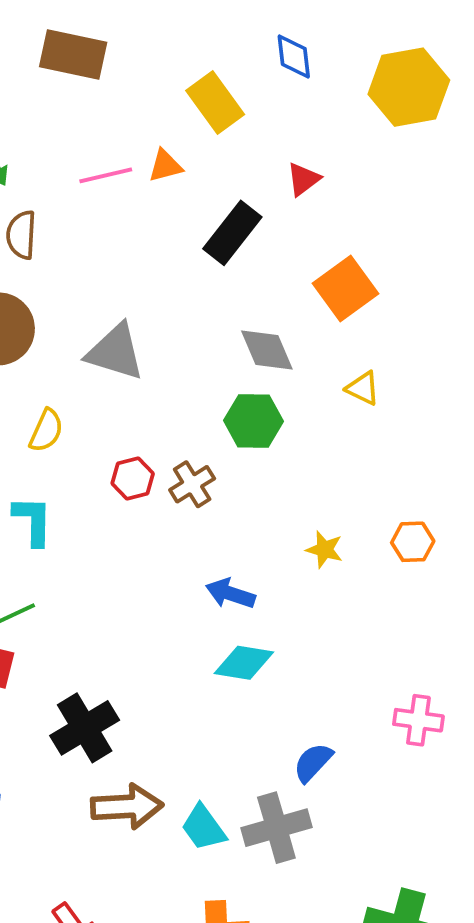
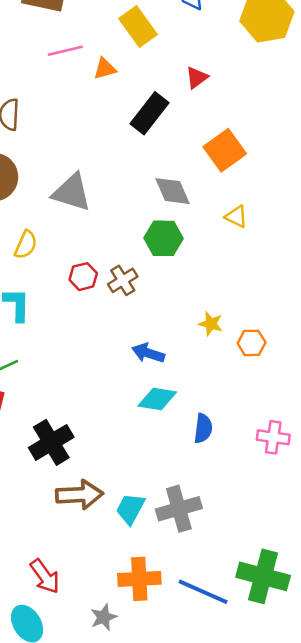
pink line: (106, 175) -> (65, 51), moved
orange hexagon: (413, 542) -> (252, 343), moved
blue semicircle: (313, 762) -> (203, 428), moved, turned 144
cyan trapezoid: (204, 828) -> (130, 509), turned 64

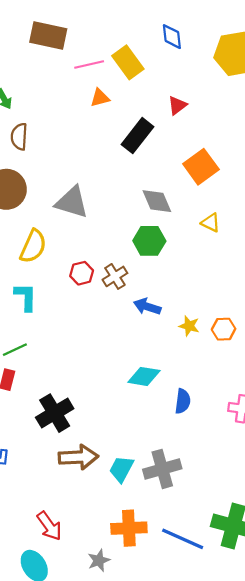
pink line: (65, 51) -> (89, 65), moved
yellow semicircle: (26, 245) -> (33, 246), size x1.4
yellow star: (211, 324) -> (189, 326), moved
blue arrow: (148, 353) -> (147, 307), moved

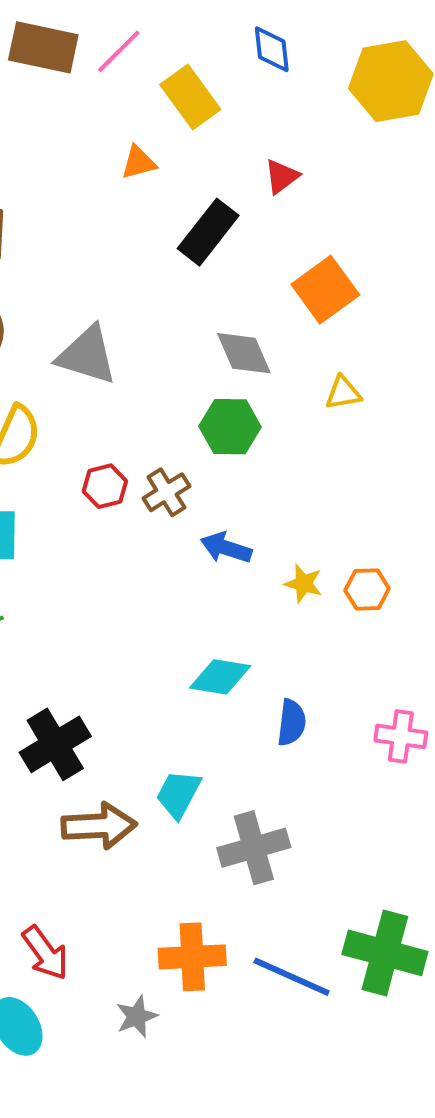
pink line: (89, 65) -> (119, 51), moved, turned -32
yellow triangle: (211, 223) -> (343, 393), turned -36
cyan trapezoid: (121, 469) -> (178, 794), moved

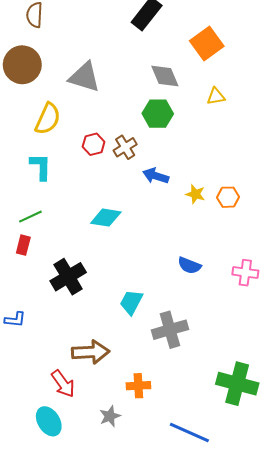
cyan diamond: (220, 677) -> (106, 218), moved
blue semicircle: (292, 723) -> (189, 265), turned 105
brown arrow: (99, 826) -> (91, 352), moved
orange cross: (192, 957) -> (138, 386), size x0.7
blue line: (292, 977) -> (189, 433), moved

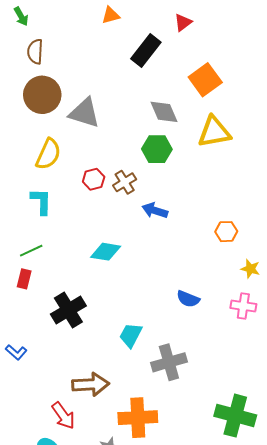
brown circle: (22, 65) -> (42, 95), moved
yellow triangle: (216, 96) -> (214, 132), size x1.8
yellow star: (195, 194) -> (250, 269), moved
blue L-shape: (15, 319) -> (16, 352), turned 35
orange cross: (138, 386) -> (138, 418), size x1.6

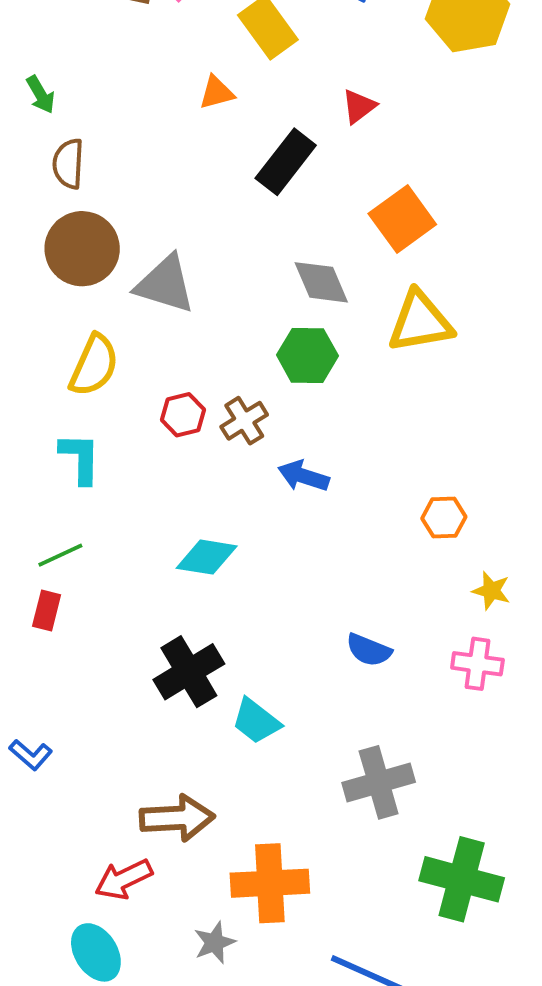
black cross: (68, 310) -> (189, 672), moved
cyan trapezoid: (131, 335) -> (256, 721), turned -80
gray cross: (169, 362) -> (379, 782), moved
red arrow: (63, 416) -> (124, 879), turned 100

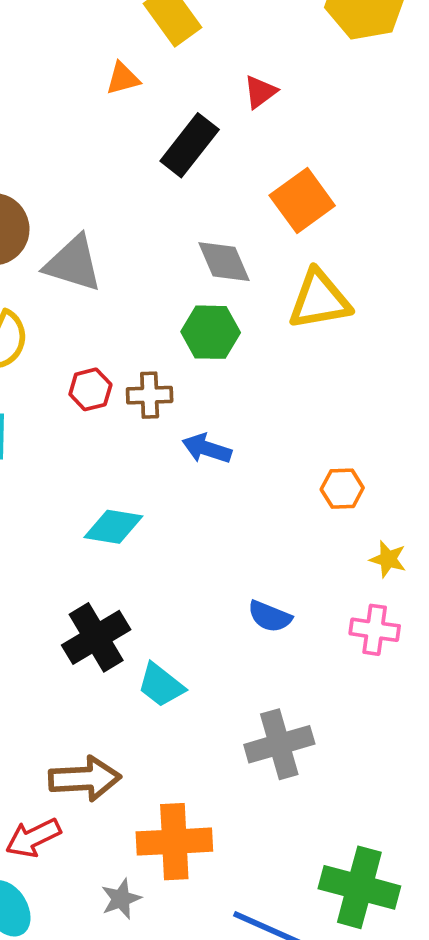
brown cross: (244, 421) -> (150, 395), turned 30
green cross: (462, 879) -> (359, 887), moved

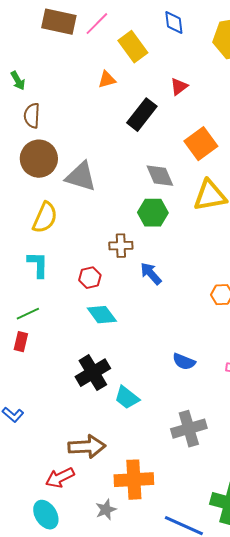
red hexagon: (90, 389) -> (90, 278), moved
blue arrow: (207, 449) -> (151, 274), turned 30
cyan diamond: (113, 527) -> (102, 315), turned 44

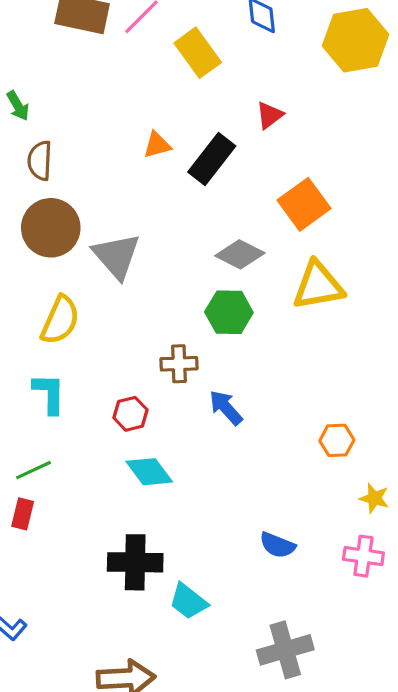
orange triangle: (107, 80) -> (157, 145), moved
gray diamond: (160, 176) -> (240, 254), turned -40
gray triangle: (81, 177) -> (116, 256), turned 32
black cross: (93, 373) -> (135, 562), turned 32

